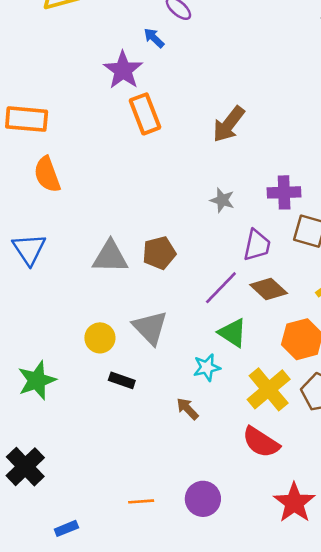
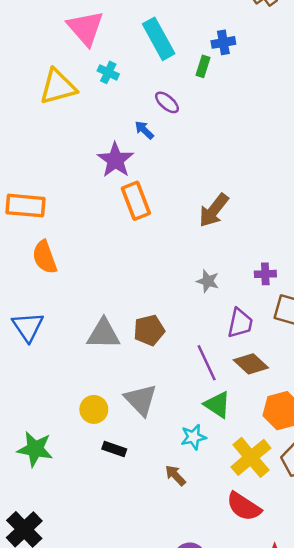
purple cross: (284, 192) -> (265, 274), size x0.7
purple line: (221, 288) -> (207, 363), turned -69
green star: (37, 380) -> (35, 449), turned 30

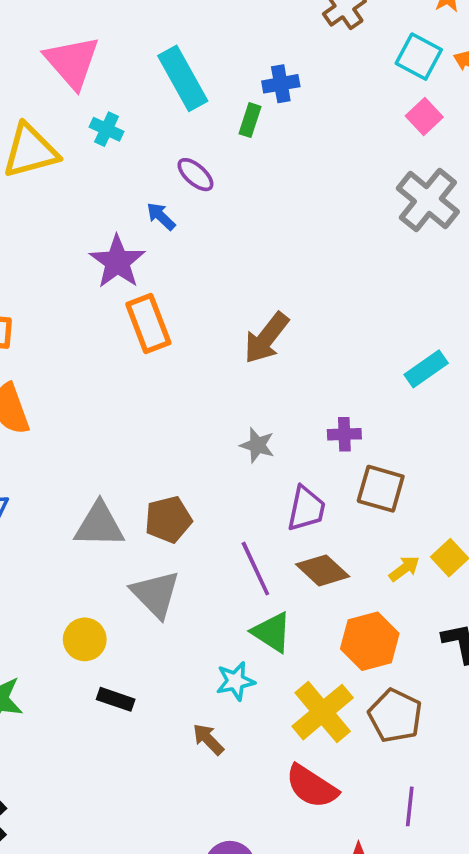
gray triangle: (141, 400) -> (156, 594), moved

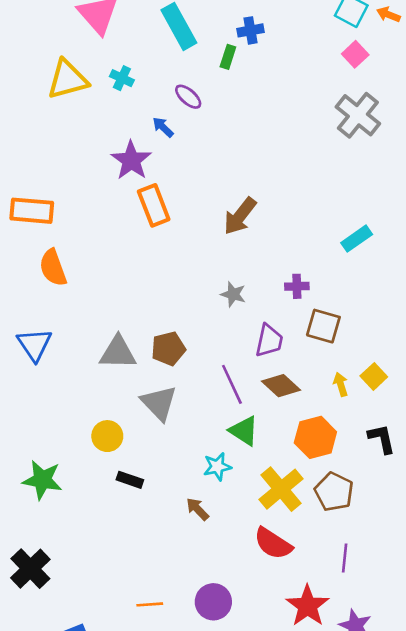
cyan cross: (107, 129) -> (122, 78), moved
yellow arrow: (404, 569) -> (341, 384), turned -70

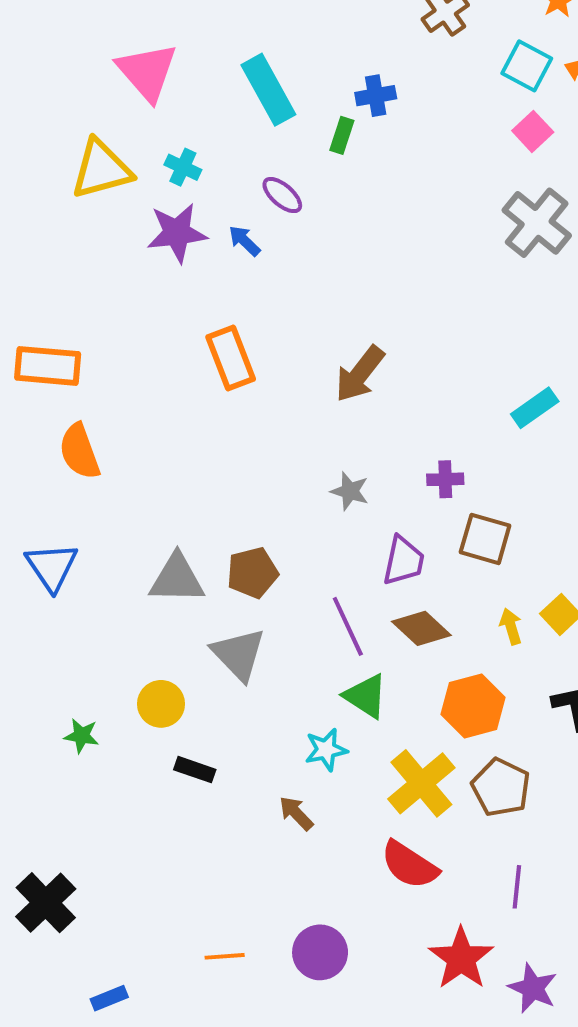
purple star: (131, 160) -> (177, 233), moved, turned 30
green star: (42, 480) -> (81, 736), moved, size x0.6

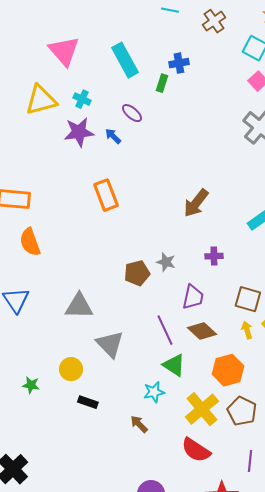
brown arrow: (360, 374) -> (196, 203), moved
brown square: (485, 539) -> (248, 299), moved
brown pentagon: (252, 573) -> (137, 273), moved

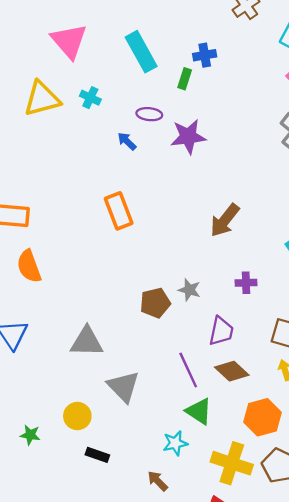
purple ellipse: (132, 113) -> (149, 114), turned -35
purple star: (79, 132) -> (188, 137), moved
yellow cross: (202, 409) -> (232, 463), turned -32

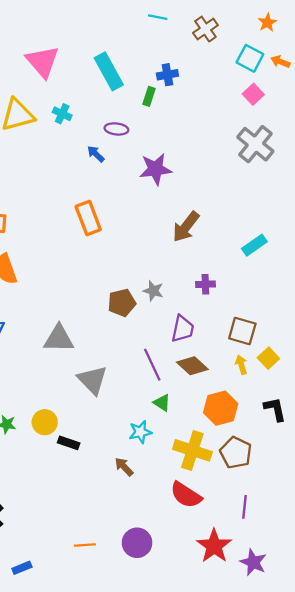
purple star: (188, 137) -> (155, 169), moved
green triangle: (199, 411) -> (162, 403), size x0.7
yellow circle: (77, 416) -> (45, 422), moved

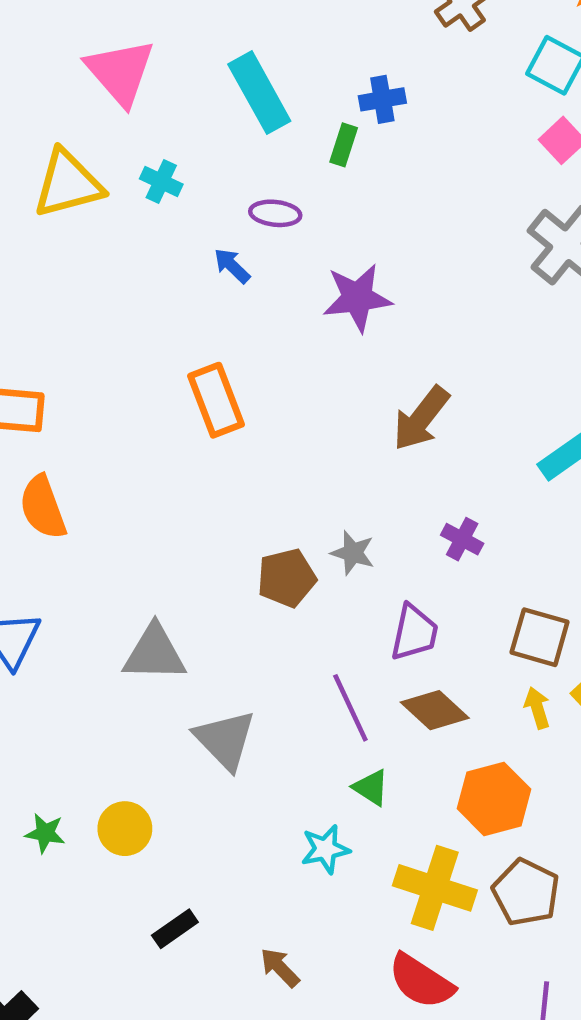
purple cross: (205, 284) -> (462, 539), turned 30
black rectangle: (69, 443) -> (175, 929), moved, turned -54
brown arrow: (124, 467) -> (280, 968), moved

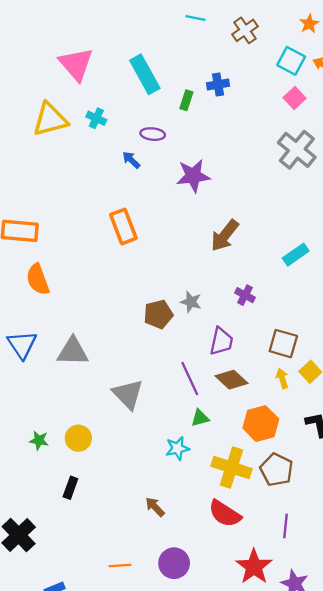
blue cross: (382, 99) -> (218, 84), moved
gray triangle: (154, 653) -> (73, 351), moved
green triangle: (371, 788) -> (200, 418), turned -48
black rectangle: (175, 929) -> (70, 488), moved, turned -35

